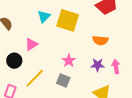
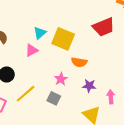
orange semicircle: (100, 40) -> (79, 62), moved
pink triangle: (31, 44) -> (32, 50), moved
pink arrow: (116, 67) -> (111, 97), moved

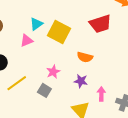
orange semicircle: (79, 62) -> (85, 57), moved

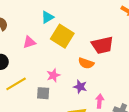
cyan triangle: (36, 24) -> (47, 17), moved
red trapezoid: (100, 24) -> (102, 45), moved
gray square: (44, 90) -> (43, 93), turned -32

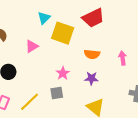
red trapezoid: (102, 45) -> (93, 18), moved
yellow line: (16, 84) -> (30, 102), moved
pink arrow: (100, 101) -> (123, 58), moved

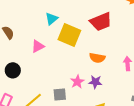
pink star: (63, 73) -> (77, 82), moved

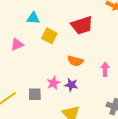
cyan triangle: (52, 19) -> (33, 18), turned 40
yellow square: (69, 35) -> (49, 36), size x0.7

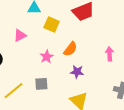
orange semicircle: (75, 61) -> (70, 49), moved, turned -63
pink star: (53, 83) -> (47, 57), moved

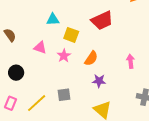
pink triangle: (20, 35) -> (40, 48), turned 48
pink star: (47, 57) -> (64, 56), moved

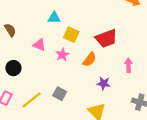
red trapezoid: (102, 20) -> (106, 38), moved
purple star: (99, 81) -> (104, 83), moved
gray square: (64, 95) -> (60, 94), turned 32

